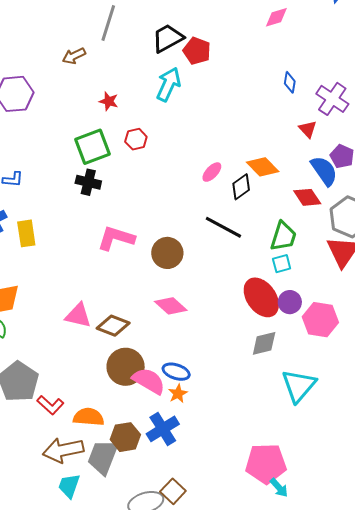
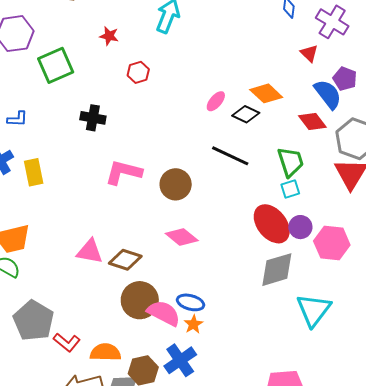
green square: (92, 147) -> (56, 65), moved
black diamond: (241, 187) -> (246, 114), turned 64
green trapezoid: (283, 236) -> (291, 162), turned -32
gray diamond: (264, 343) -> (277, 270), size x1.4

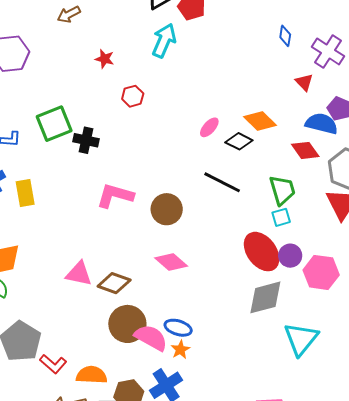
green square: (56, 65) -> (54, 124), moved
blue semicircle: (328, 94) -> (322, 124), turned -40

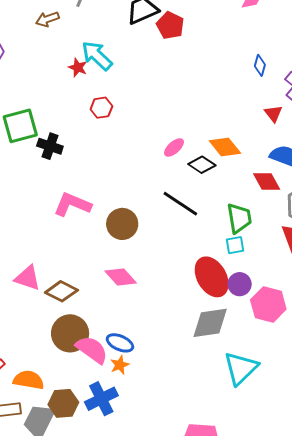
cyan arrow: (164, 41) -> (97, 56), moved, turned -76

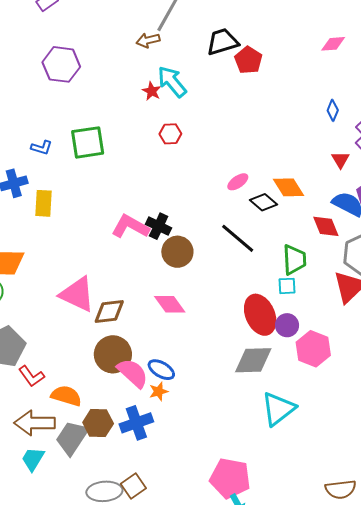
brown arrow: (47, 19) -> (148, 40), moved
black cross: (50, 146) -> (159, 226), moved
pink triangle: (28, 278) -> (77, 294), size x1.4
brown diamond: (61, 291) -> (109, 312), turned -40

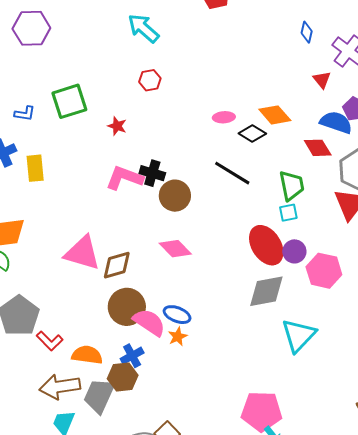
red star: (152, 91) -> (117, 126), moved
pink ellipse: (238, 182) -> (224, 117), turned 40
blue cross: (136, 423) -> (132, 356), moved, size x0.7

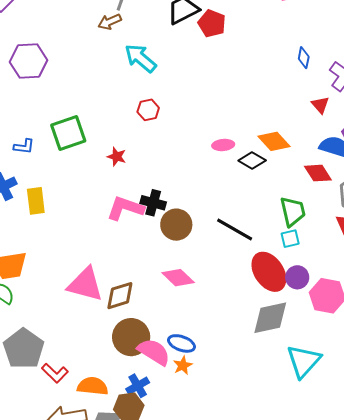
black line: (232, 173) -> (235, 230), moved

